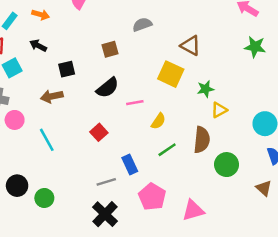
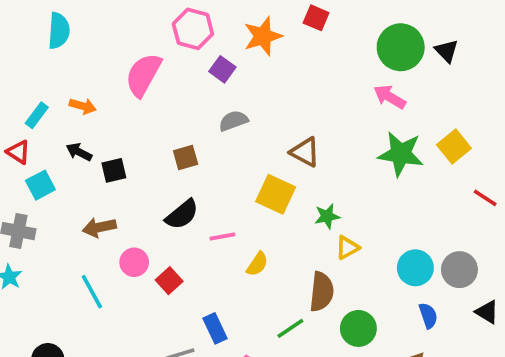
green star: (255, 47) -> (401, 154), size x1.4
black square: (67, 69) -> (114, 170), moved
pink circle: (15, 120) -> (134, 262), moved
green line: (167, 150) -> (290, 328), moved

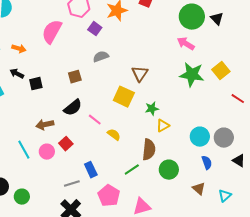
brown triangle: (305, 152) -> (140, 74), turned 36
brown arrow: (99, 227) -> (45, 125), moved
pink line: (222, 237) -> (95, 120), turned 48
pink circle: (134, 262) -> (47, 152), moved
yellow semicircle: (257, 264) -> (114, 135), turned -88

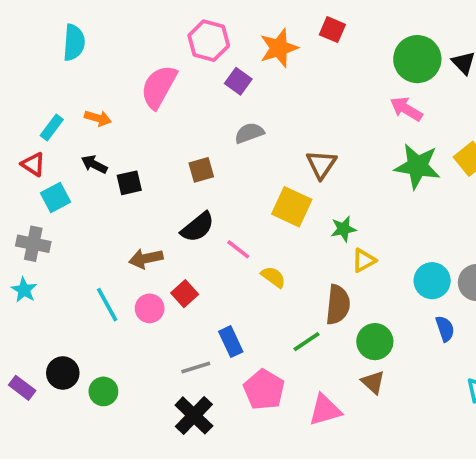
brown triangle: (199, 189) -> (373, 382), moved

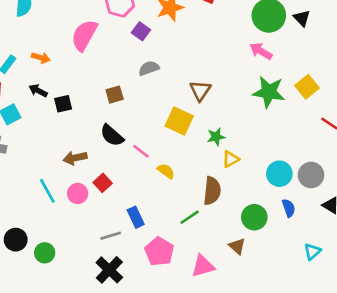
black semicircle: (198, 227) -> (112, 135), turned 80
green circle: (375, 342) -> (254, 217), moved

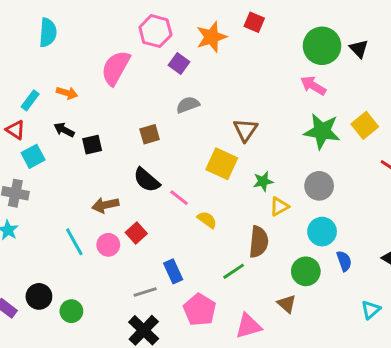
cyan circle: (279, 174) -> (322, 232), moved
gray circle: (311, 175) -> (319, 186), moved

